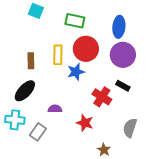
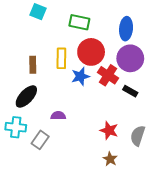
red cross: (102, 97) -> (108, 75), moved
red star: (85, 123) -> (109, 130), moved

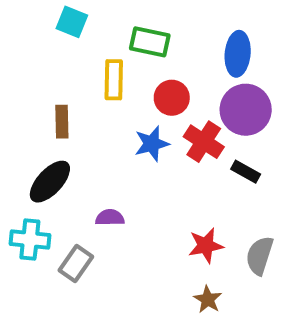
red circle: (91, 52) -> (172, 98), size x0.7
yellow rectangle: (61, 58) -> (114, 80), moved
red star: (109, 130) -> (206, 245), turned -30

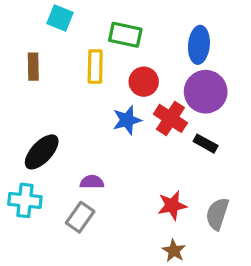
brown rectangle: (62, 122) -> (33, 67), moved
gray rectangle: (76, 263) -> (80, 217), moved

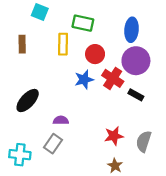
cyan cross: (25, 200) -> (20, 155), moved

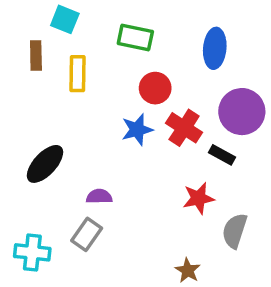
brown rectangle: (22, 44) -> (36, 56), moved
yellow rectangle: (63, 44) -> (77, 74), moved
purple circle: (136, 61) -> (242, 112), moved
red star: (114, 136) -> (198, 198), moved

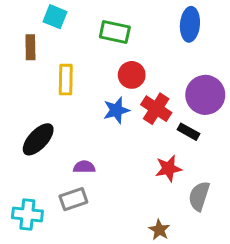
blue ellipse: (215, 48) -> (190, 24), moved
yellow rectangle: (77, 74) -> (66, 80), moved
gray rectangle: (87, 234) -> (73, 199), turned 36

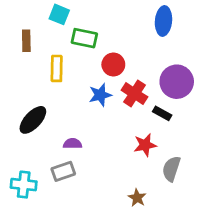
cyan square: (55, 17) -> (59, 14), moved
green rectangle: (115, 32) -> (84, 38), moved

